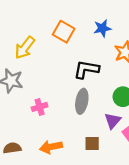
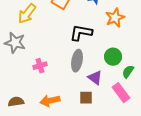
purple triangle: (113, 121) -> (95, 78), moved, turned -35

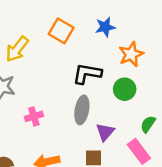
green circle: (113, 57) -> (125, 89), moved
purple triangle: (95, 78) -> (105, 132), turned 35

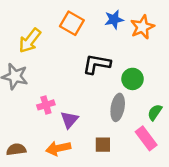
orange star: (131, 54) -> (142, 27), moved
gray ellipse: (82, 110) -> (118, 107), moved
purple triangle: (105, 132) -> (69, 120), moved

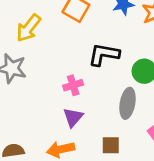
pink cross: (46, 105) -> (73, 85), moved

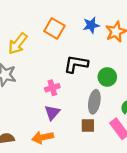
brown square: (111, 145) -> (88, 125), moved

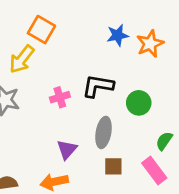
orange square: (54, 28) -> (41, 30), moved
pink cross: (52, 88) -> (60, 97), moved
gray ellipse: (94, 102) -> (103, 132), moved

